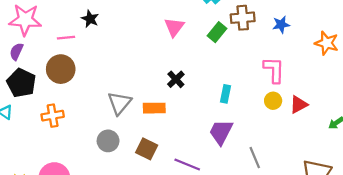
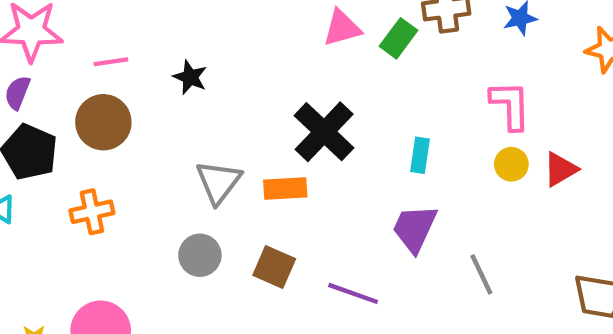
black star: (90, 19) -> (190, 77), moved
pink triangle: (174, 27) -> (342, 28), moved, turned 40
black cross: (176, 79) -> (324, 132), size x1.8

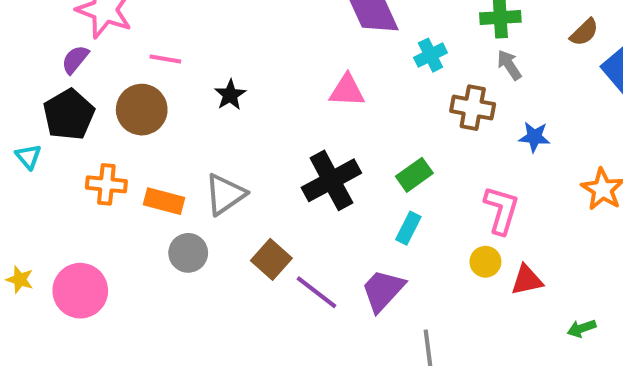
pink triangle: (342, 28) -> (347, 91), moved
green rectangle: (398, 38) -> (414, 175), moved
orange rectangle: (285, 189) -> (164, 201), moved
brown square: (274, 267) -> (271, 259), moved
purple line: (353, 293) -> (316, 292), moved

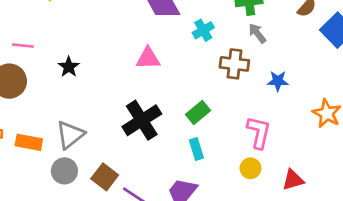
cyan rectangle: (408, 228) -> (196, 149), turned -40
gray circle: (188, 253) -> (64, 171), moved
red triangle: (527, 280) -> (293, 180), moved

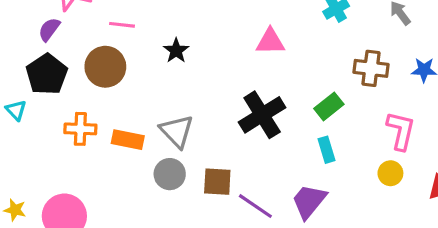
brown cross: (234, 64) -> (371, 68), moved
gray triangle: (70, 135) -> (177, 131), turned -36
brown square: (105, 177) -> (217, 182), turned -35

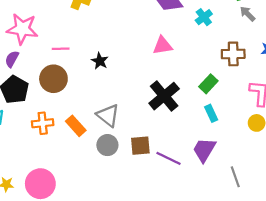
orange rectangle: (128, 140) -> (76, 126), turned 45

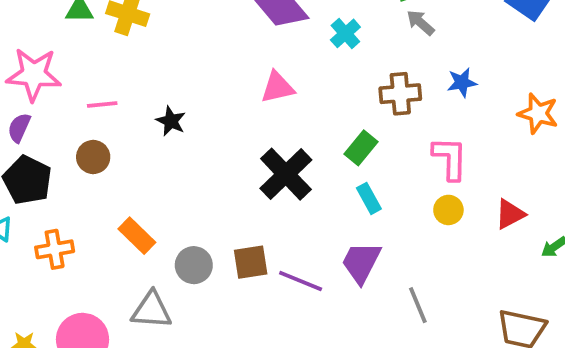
brown circle: (53, 79) -> (93, 157), size x0.7
gray triangle: (108, 115) -> (151, 310), moved, turned -30
orange cross: (43, 123) -> (55, 249), moved

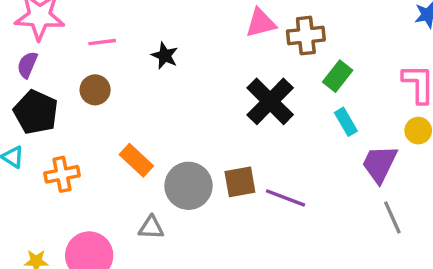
brown cross: (400, 94) -> (306, 36), moved
purple trapezoid: (361, 262) -> (380, 164), moved
gray circle: (194, 265) -> (188, 186), size x1.4
gray triangle: (151, 310) -> (151, 228), size x0.7

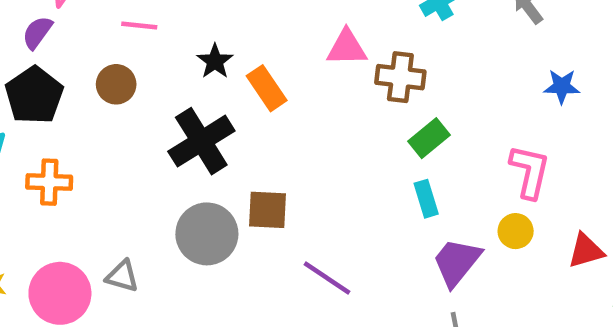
black cross: (270, 101) -> (201, 141), moved
orange rectangle: (136, 160) -> (267, 88), moved
brown square: (240, 182) -> (267, 210), moved
gray triangle: (151, 228) -> (122, 276), moved

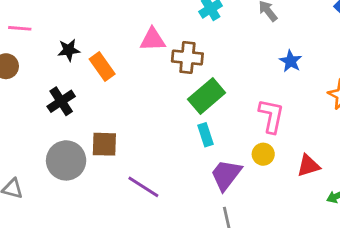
black star: (215, 61) -> (69, 50), turned 30
blue star: (562, 86) -> (291, 61), turned 30
green rectangle: (429, 138) -> (207, 96), size x1.4
black cross: (201, 141) -> (61, 101), size x0.7

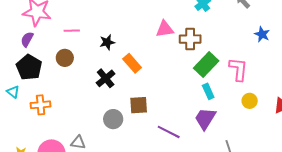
orange rectangle: (102, 67) -> (132, 63), moved
pink L-shape: (271, 116) -> (238, 69), moved
gray circle: (66, 160) -> (113, 119), size x0.7
purple trapezoid: (226, 175) -> (205, 119), moved

